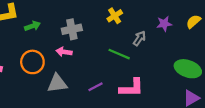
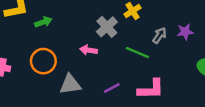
purple star: (164, 24) -> (185, 32), moved
gray cross: (72, 29) -> (107, 27), moved, turned -30
pink arrow: (64, 52) -> (89, 50), moved

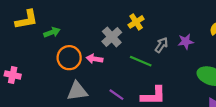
orange circle: (43, 61) -> (69, 58), moved
purple line: (112, 88) -> (116, 95), turned 63

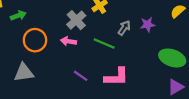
pink arrow: (95, 59) -> (68, 41), moved
gray triangle: (77, 91) -> (24, 72), moved

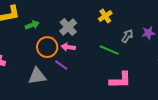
gray cross: (76, 20) -> (68, 27), moved
pink arrow: (68, 41) -> (68, 47), moved
purple line: (81, 76) -> (61, 65), moved

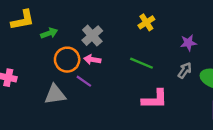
yellow cross: (105, 16) -> (146, 22), moved
gray arrow: (127, 36) -> (185, 70), moved

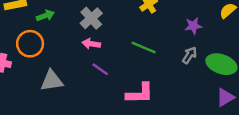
orange circle: (67, 60) -> (30, 44), moved
purple line: (84, 81) -> (100, 69), moved
pink L-shape: (155, 99) -> (140, 93), moved

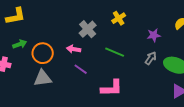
green arrow: (45, 16) -> (20, 44), moved
gray cross: (91, 18) -> (88, 29), moved
orange circle: (30, 44) -> (43, 53), moved

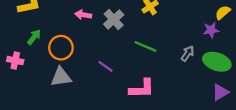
purple star: (154, 35) -> (211, 30), moved
green arrow: (20, 44) -> (34, 37), turned -32
pink arrow: (74, 49) -> (83, 15), moved

